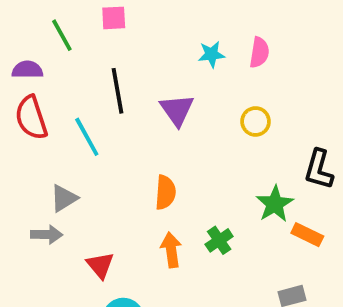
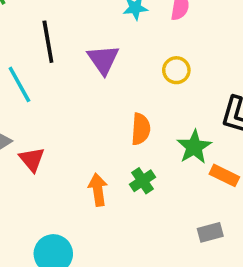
orange semicircle: (165, 192) -> (141, 129), moved
red triangle: (100, 265) -> (32, 159), moved

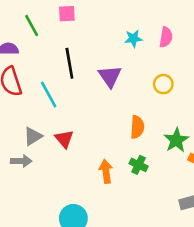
red triangle: (32, 159) -> (64, 139), moved
green cross: (142, 181) -> (139, 165), turned -30

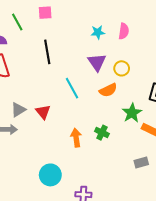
purple triangle: (110, 76) -> (97, 62), moved
cyan line: (49, 94) -> (72, 88), moved
orange semicircle: (137, 127) -> (108, 90), moved, turned 60

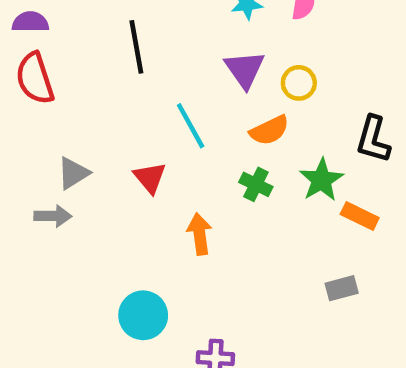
red triangle: (43, 112) -> (150, 178), moved
green cross: (102, 133) -> (256, 184), moved

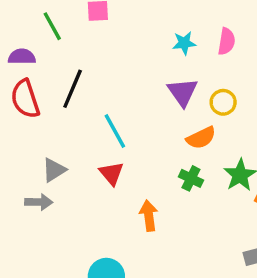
black line: (136, 47) -> (73, 89), moved, turned 33
cyan line: (191, 126) -> (115, 131), moved

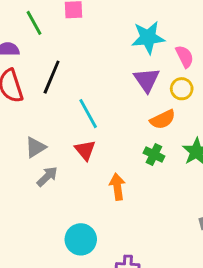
pink semicircle: (226, 41) -> (185, 57), moved, turned -35
cyan star: (184, 43) -> (148, 38), size x1.6
gray arrow: (39, 202) -> (47, 176), moved, turned -45

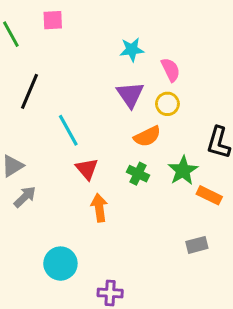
cyan star: (148, 38) -> (132, 50), size x0.7
red triangle: (85, 150) -> (87, 169), moved

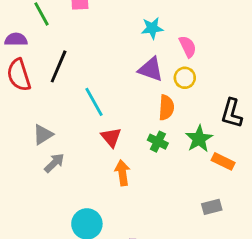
purple triangle: (130, 95) -> (151, 69), turned -36
orange semicircle: (147, 136) -> (166, 108), turned -60

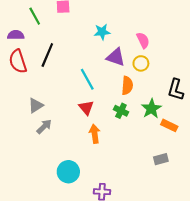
cyan star: (152, 28) -> (102, 32), moved
cyan line: (94, 102) -> (87, 79), moved

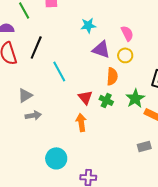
cyan line: (87, 79) -> (59, 71), moved
red triangle: (86, 108) -> (85, 97), moved
gray arrow: (44, 127) -> (33, 115), turned 35

